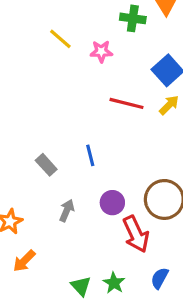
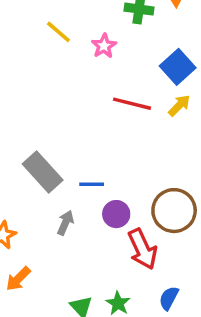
pink star: (101, 51) -> (104, 46), turned -30
blue line: (90, 155) -> (92, 184), moved, turned -75
gray rectangle: (46, 165) -> (43, 172), size x1.6

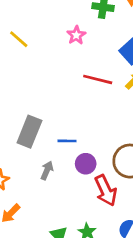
yellow line: (58, 32) -> (19, 39), moved
gray rectangle: (43, 172) -> (29, 132), turned 64

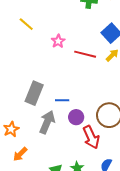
pink star: (76, 35) -> (58, 41), moved
gray arrow: (47, 170) -> (47, 122), size x1.6

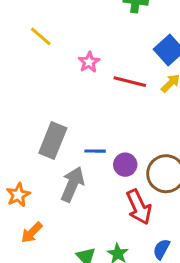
purple circle: (76, 117) -> (125, 165), moved

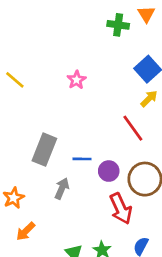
yellow line: (41, 36) -> (15, 80), moved
red line: (130, 82) -> (133, 128), moved, turned 40
gray arrow: (72, 184) -> (62, 188), size x0.7

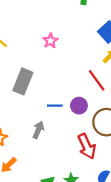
gray rectangle: (44, 150) -> (23, 81), moved
purple circle: (109, 171) -> (79, 106), moved

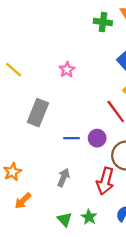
gray arrow: (38, 130) -> (63, 178), moved
red arrow: (87, 146) -> (105, 181), turned 40

